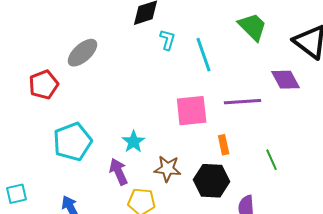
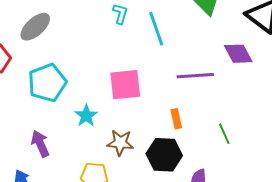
pink square: (192, 111) -> (125, 85), moved
cyan pentagon: (73, 142) -> (47, 83), moved
purple arrow: (119, 172) -> (40, 144), moved

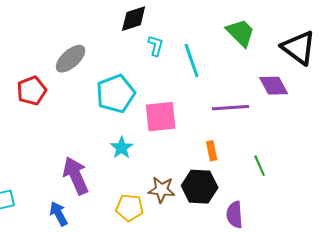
cyan pentagon: (47, 83) -> (116, 94), moved
brown star: (120, 143) -> (162, 190), moved
purple arrow: (40, 144) -> (76, 176), size x1.4

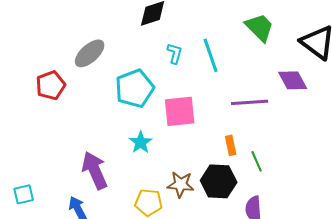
cyan L-shape: (156, 46) -> (175, 53), moved
green line: (260, 166) -> (257, 161), moved

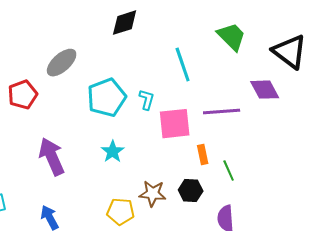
cyan L-shape: (175, 53) -> (147, 100), moved
pink square: (180, 111) -> (175, 124), moved
purple arrow: (95, 170) -> (52, 157), moved
black hexagon: (219, 181) -> (191, 191), size x0.7

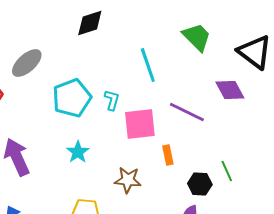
purple line: (222, 112) -> (187, 112), turned 30
green line: (229, 171) -> (227, 171), moved
black hexagon: (191, 191) -> (200, 184), moved
brown star: (153, 194) -> (128, 180), moved

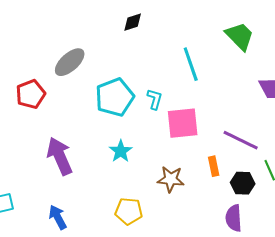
black diamond: (90, 23) -> (133, 22), size x0.7
purple line: (187, 112) -> (241, 140), moved
orange rectangle: (168, 155) -> (214, 166), moved

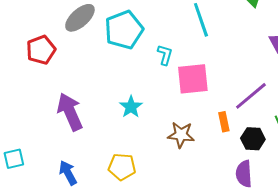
cyan pentagon: (115, 97) -> (124, 30), moved
purple line: (241, 140) -> (251, 96), turned -66
yellow pentagon: (129, 211) -> (122, 167), moved

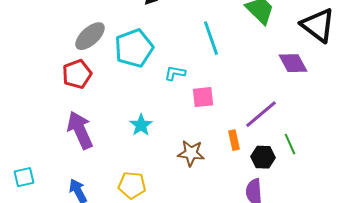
red pentagon: (41, 50) -> (77, 74), moved
cyan L-shape: (165, 55) -> (175, 73), turned -95
pink square: (193, 79) -> (203, 97), size x0.7

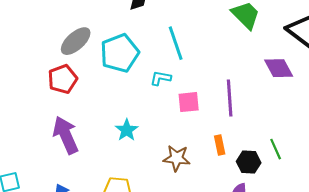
cyan line: (211, 38) -> (176, 43), moved
purple line: (261, 114) -> (230, 98), moved, turned -54

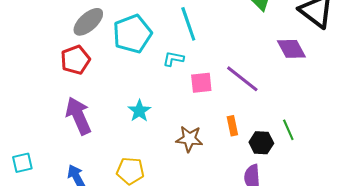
purple line: (230, 98) -> (242, 79), turned -48

